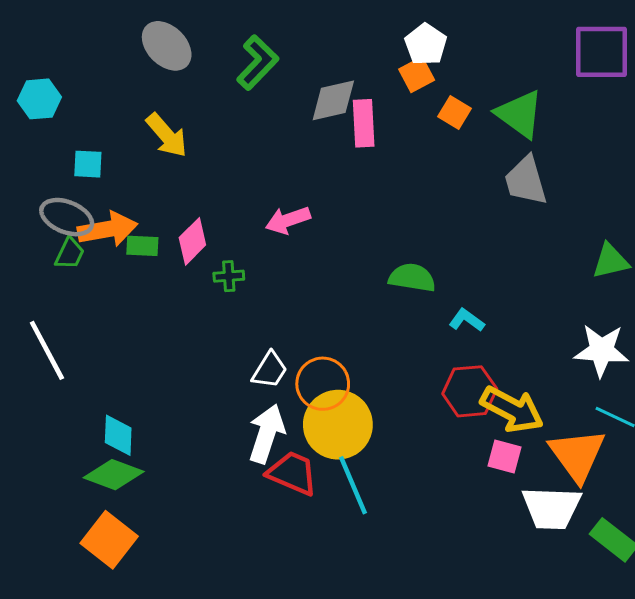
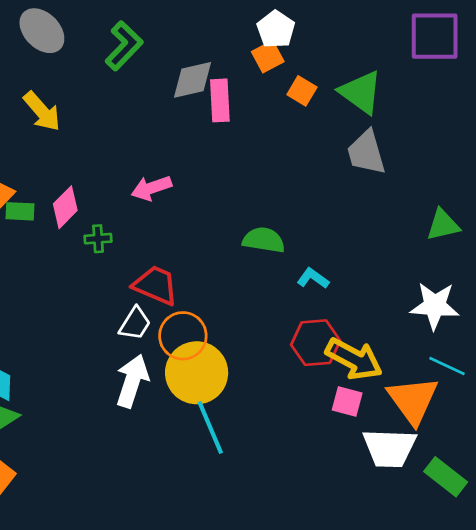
red trapezoid: (292, 473) -> (156, 285), moved

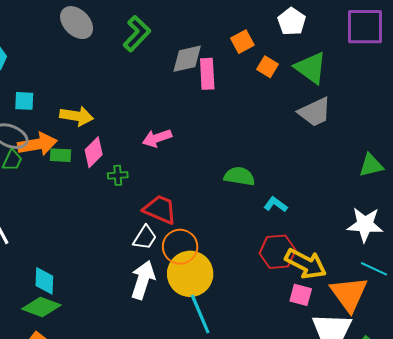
white pentagon: (276, 29) -> (292, 22), moved
yellow arrow: (42, 111) -> (77, 116), moved, turned -40
gray trapezoid: (366, 152) -> (315, 112), turned -99

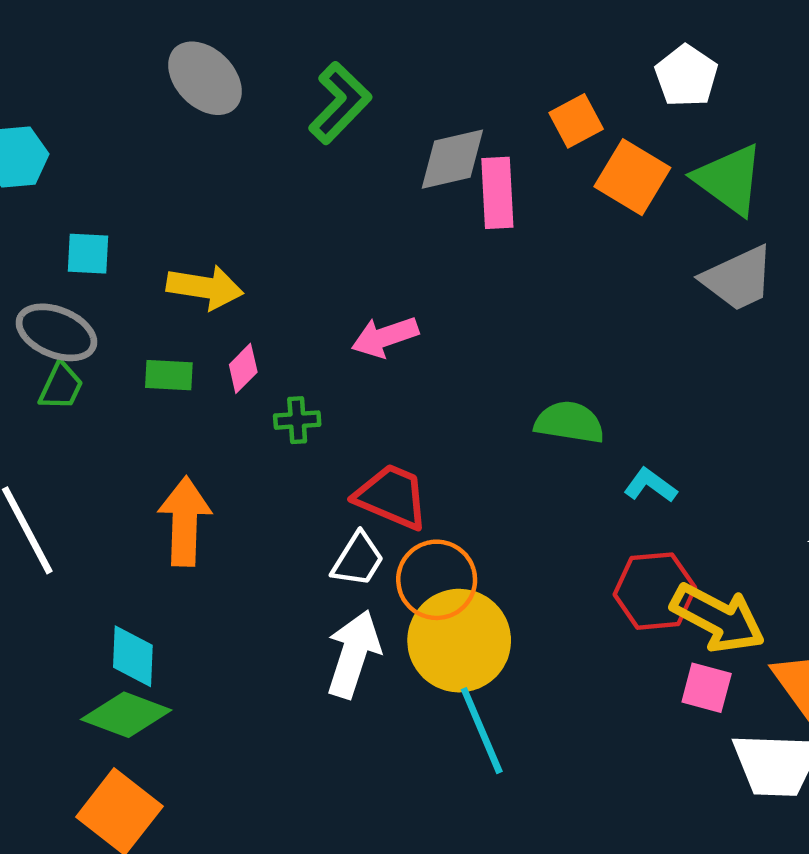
orange square: (268, 67) -> (632, 177), size x1.5
orange arrow: (37, 144) -> (185, 521), moved, turned -78
pink diamond: (94, 152) -> (243, 368), size x0.7

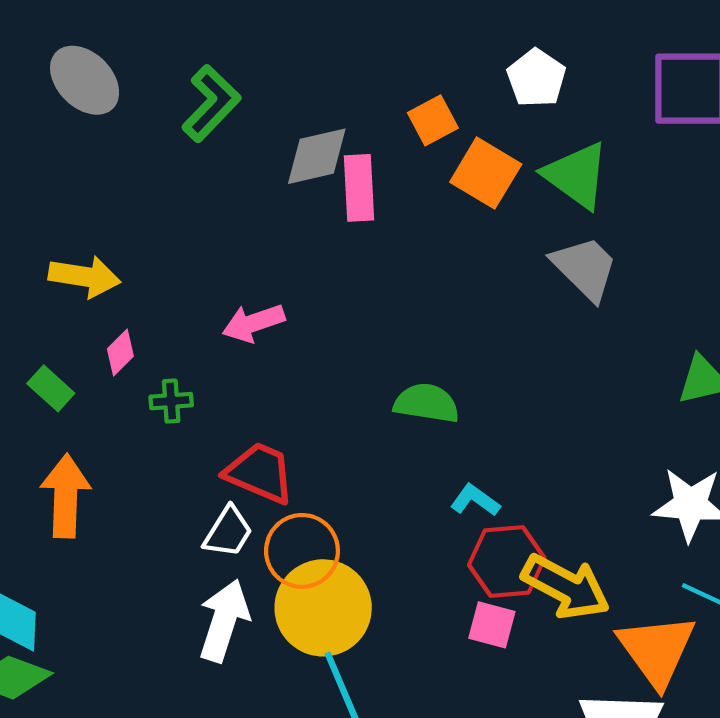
gray trapezoid: (738, 278) -> (585, 268), turned -110
green rectangle: (169, 375) -> (51, 388), moved, turned 39
cyan L-shape: (650, 485) -> (475, 500), moved
pink square: (707, 688) -> (492, 625), moved

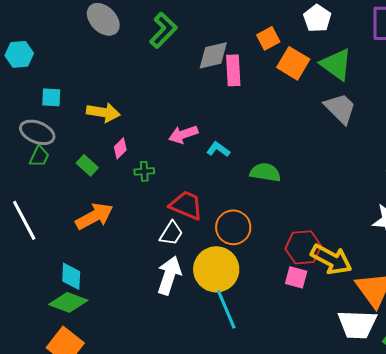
orange arrow: (66, 496) -> (94, 216), turned 60
cyan L-shape: (475, 500) -> (218, 149), moved
orange circle: (302, 551) -> (233, 227), moved

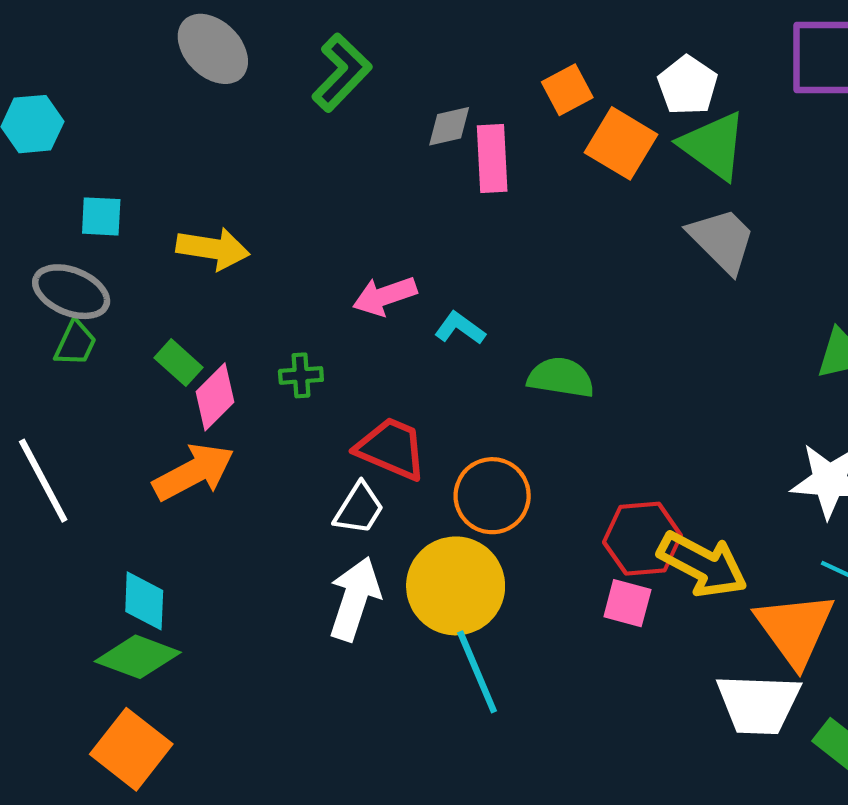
white pentagon: (317, 18) -> (688, 85), moved
gray diamond: (213, 55) -> (449, 126), size x0.7
pink diamond: (120, 148) -> (215, 397), moved, size x1.4

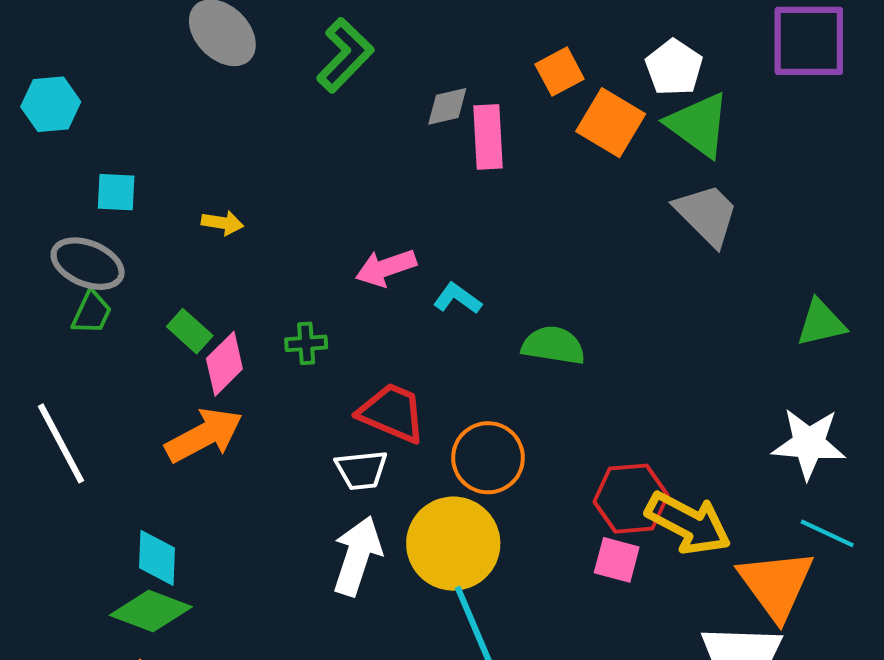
yellow arrow: (213, 249) -> (222, 223), size x0.6
white trapezoid: (359, 509) -> (361, 470), turned 52

